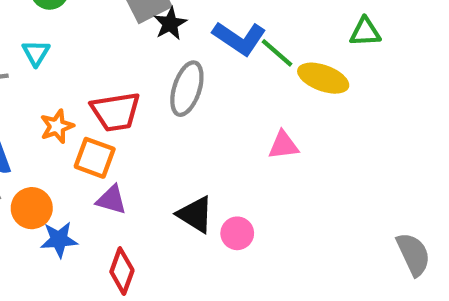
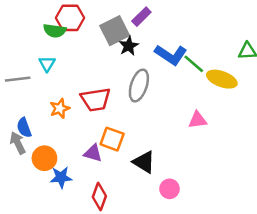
orange square: (95, 158) -> (112, 139), moved
pink circle: (237, 233) -> (170, 189), moved

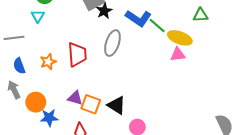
cyan triangle: (47, 64) -> (38, 16), moved
red trapezoid: (96, 100) -> (77, 54), turned -85
pink triangle: (198, 120) -> (178, 54), moved
blue semicircle: (24, 128) -> (19, 66), moved
orange square: (112, 139) -> (91, 104), moved

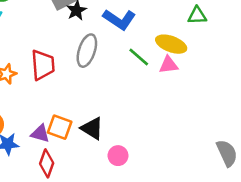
green line: (157, 25) -> (139, 57), moved
purple triangle: (75, 98) -> (40, 134), moved

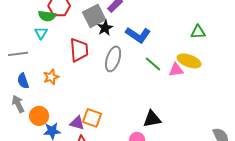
yellow ellipse: (171, 44) -> (189, 61), moved
red trapezoid: (43, 65) -> (79, 50), moved
black triangle: (92, 128) -> (152, 119), moved, turned -42

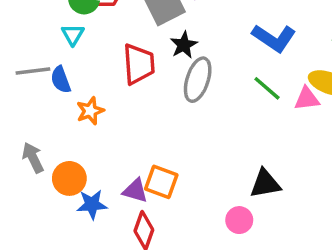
black star: (105, 28) -> (184, 45), moved
blue L-shape: (138, 35) -> (274, 38), moved
blue semicircle: (23, 81) -> (61, 80), moved

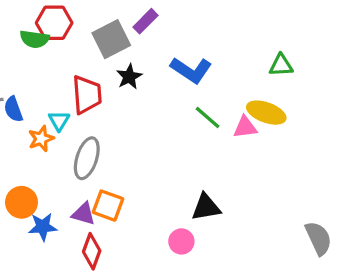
cyan triangle: (73, 35) -> (59, 121), moved
blue L-shape: (274, 38) -> (191, 70), moved
gray ellipse: (198, 80) -> (87, 158), moved

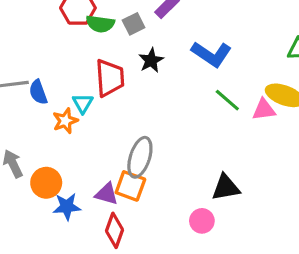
green semicircle: (35, 39) -> (100, 24), moved
gray square: (111, 39) -> (134, 24), size x0.6
gray ellipse: (87, 158) -> (140, 157), moved

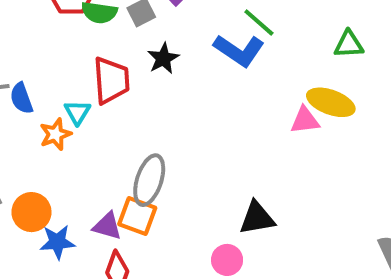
green line: (227, 100) -> (259, 22), moved

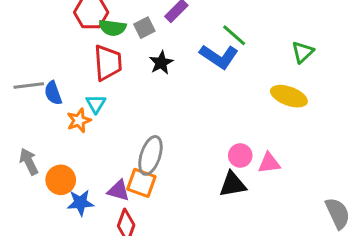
green triangle: (349, 44) -> (303, 52), turned -40
red trapezoid: (111, 80) -> (108, 63), moved
pink triangle: (305, 120) -> (269, 163), moved
pink circle: (227, 260) -> (240, 155), moved

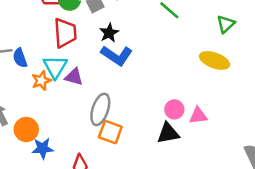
blue L-shape: (219, 57) -> (117, 55), moved
cyan triangle: (96, 104) -> (55, 67), size x1.5
orange square: (141, 183) -> (110, 132), moved
purple triangle: (119, 190) -> (74, 77), moved

